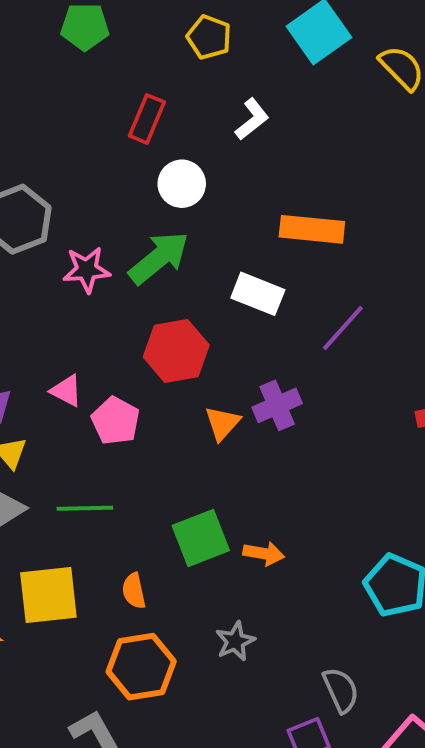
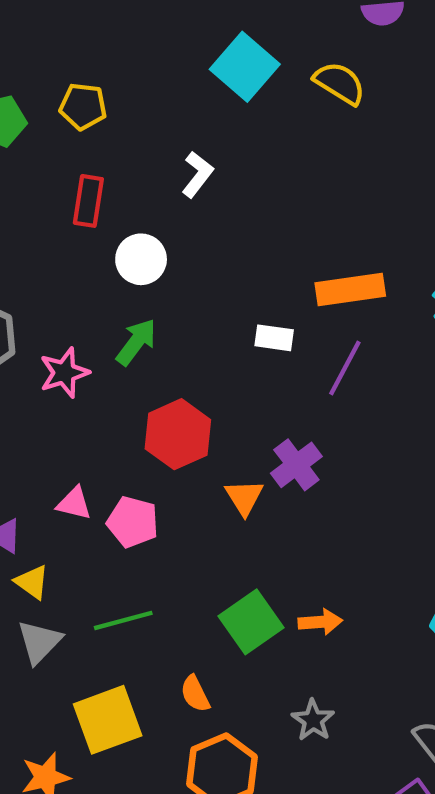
yellow pentagon: (209, 37) -> (83, 106), moved
orange rectangle: (312, 229) -> (350, 289), moved
green arrow: (159, 258) -> (136, 342), size x0.7
white rectangle: (258, 294) -> (274, 338), moved, size x0.7

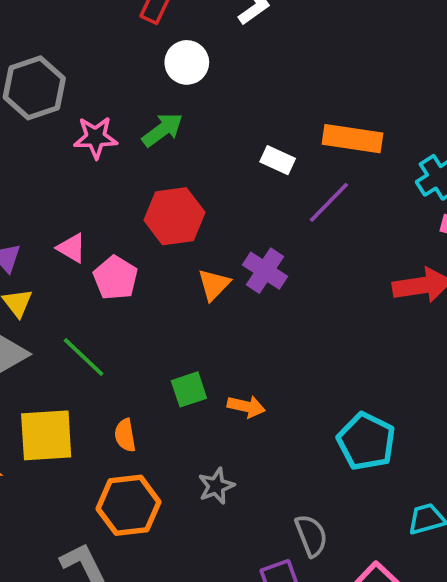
purple cross: (296, 465) -> (265, 271), turned -36
green line: (123, 620) -> (84, 357), turned 42
green square: (251, 622) -> (189, 389), size x0.7

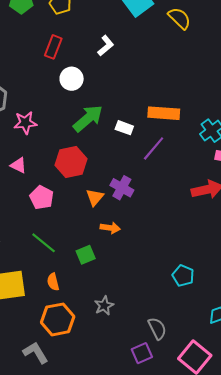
green arrow: (163, 130) -> (88, 118), moved, size x1.4
pink triangle: (72, 248) -> (18, 165), moved
green line: (84, 357) -> (44, 243), moved
orange arrow: (246, 406) -> (110, 228), moved
cyan pentagon: (366, 441) -> (183, 276), size x0.7

